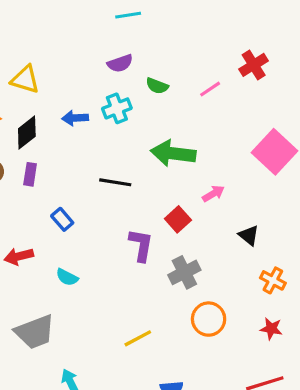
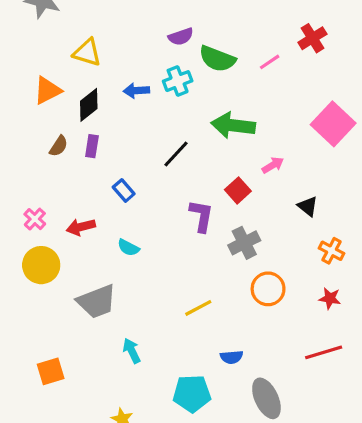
green semicircle: (157, 86) -> (217, 59), size x1.6
black line: (115, 182) -> (176, 154), turned -56

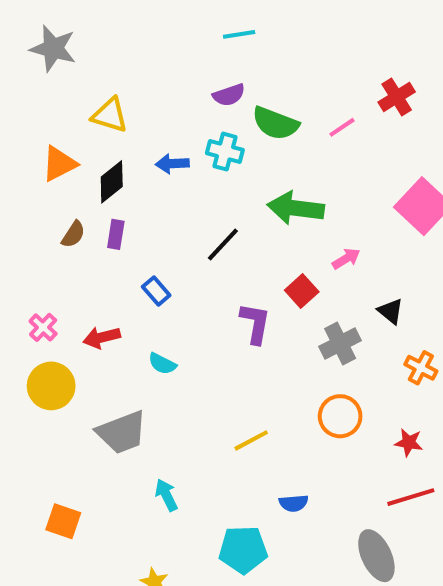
cyan cross: (178, 81) -> (225, 152), turned 36
gray cross: (244, 243) -> (340, 343), moved
red star: (330, 298) -> (409, 442), moved
orange square: (51, 371) -> (63, 521), turned 36
gray ellipse: (266, 398) -> (376, 556), moved

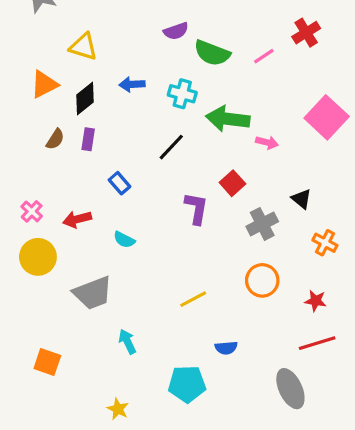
cyan cross: (225, 152) -> (182, 94), moved
pink arrow: (346, 259) -> (267, 142), moved, turned 45

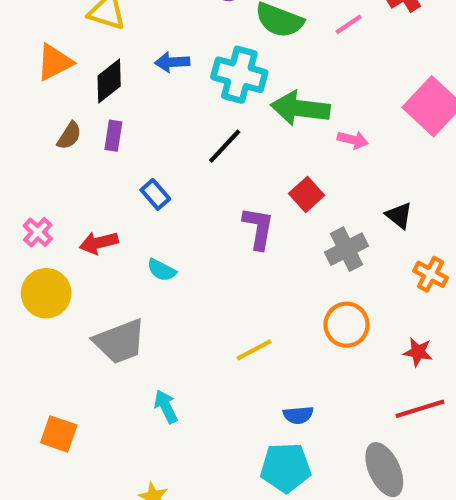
cyan cross: (182, 94) -> (239, 75), size x1.4
cyan pentagon: (187, 384) -> (286, 468), moved

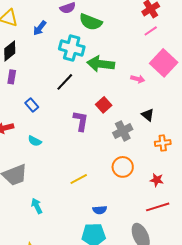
pink line: (349, 24) -> (151, 31), moved
blue arrow: (172, 62) -> (40, 28), moved, turned -49
pink arrow: (353, 140) -> (138, 79), moved
orange cross: (430, 274) -> (163, 143), turned -35

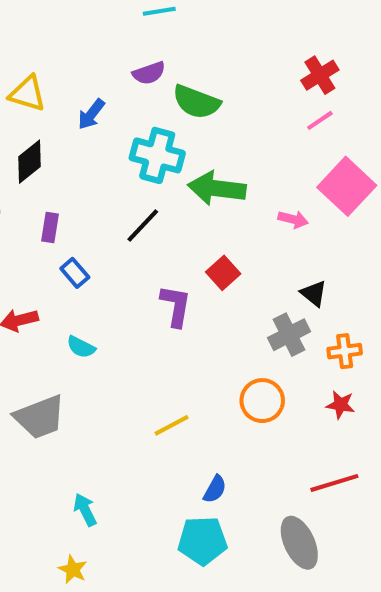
purple rectangle: (12, 77) -> (50, 228), moved
gray cross: (123, 131) -> (289, 335), moved
red star: (157, 180) -> (340, 405), moved
cyan arrow: (37, 206) -> (85, 510), moved
blue semicircle: (100, 210) -> (215, 489), turned -56

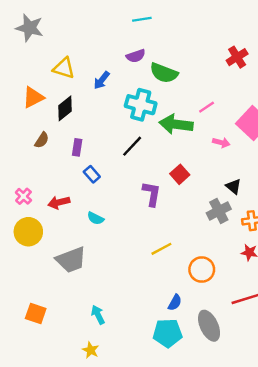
pink line: (320, 120) -> (207, 107), moved
orange circle: (262, 401) -> (202, 270), moved
yellow line: (172, 425) -> (161, 249), moved
gray ellipse: (299, 543) -> (209, 326), moved

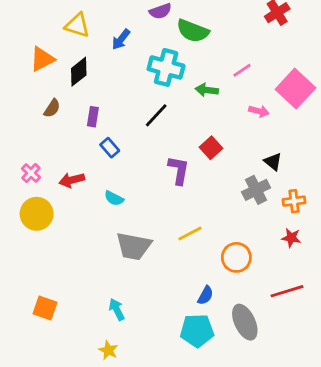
green arrow: (176, 124) -> (207, 90), size x0.6
gray trapezoid: (71, 260) -> (134, 246), moved, turned 32

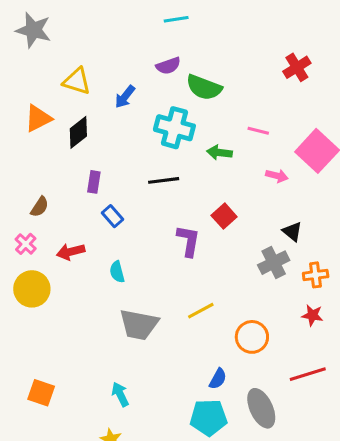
pink line: (242, 70) -> (258, 131), turned 48
brown semicircle: (52, 108) -> (40, 207), moved
black line: (156, 115) -> (164, 180), turned 40
cyan semicircle: (114, 198) -> (117, 272), turned 48

